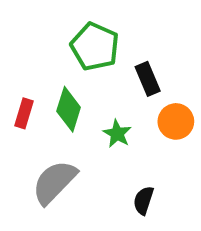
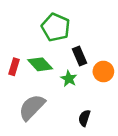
black rectangle: (148, 79) -> (80, 56), moved
green diamond: (69, 109) -> (40, 64), turned -60

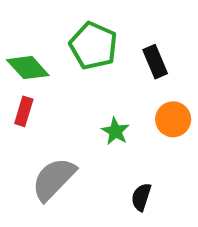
black rectangle: (80, 56) -> (155, 62), moved
green diamond: (40, 64) -> (28, 68), moved

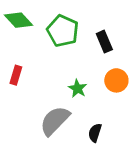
green diamond: (28, 68) -> (19, 20), moved
gray semicircle: (54, 179) -> (55, 121), moved

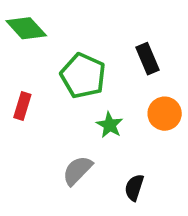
green pentagon: (63, 31) -> (83, 76), moved
gray semicircle: (55, 121) -> (77, 170), size x0.7

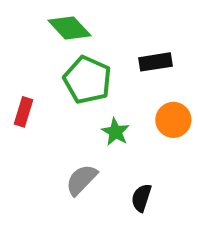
green diamond: (26, 28) -> (69, 28), moved
black rectangle: (148, 59) -> (155, 62), turned -76

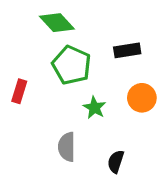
gray semicircle: (81, 180) -> (67, 147), turned -44

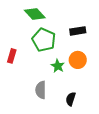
orange circle: (142, 98) -> (78, 60), moved

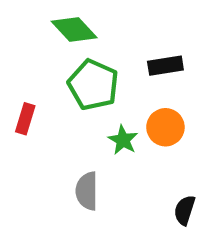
black semicircle: (71, 99) -> (185, 210), moved

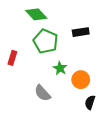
orange circle: (165, 127) -> (81, 80), moved
gray semicircle: (87, 191) -> (42, 93), turned -42

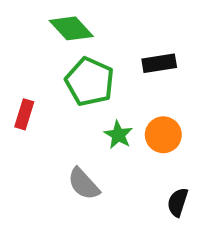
orange circle: (81, 80) -> (163, 135), moved

